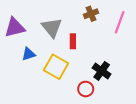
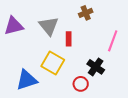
pink line: (120, 22) -> (113, 41), moved
blue triangle: (28, 54) -> (27, 80), moved, size x1.6

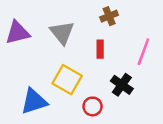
red rectangle: (69, 39) -> (100, 49), moved
red circle: (81, 84) -> (93, 106), moved

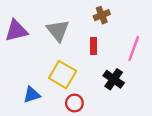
blue triangle: (34, 101) -> (32, 95), size x0.7
red circle: (93, 106) -> (74, 103), moved

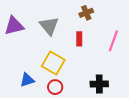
black cross: (114, 79) -> (99, 84), moved, turned -36
red circle: (74, 103) -> (55, 87), moved

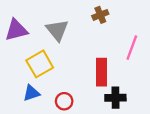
red rectangle: (79, 39) -> (101, 72), moved, size x1.6
yellow square: (53, 63) -> (40, 64), moved, turned 30

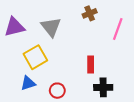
pink line: (132, 48) -> (118, 29), moved
red rectangle: (101, 72) -> (91, 64), size x0.7

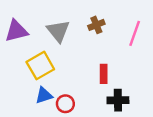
brown cross: (90, 13) -> (96, 25), moved
blue triangle: (28, 83) -> (44, 95), moved

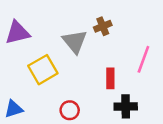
gray triangle: (58, 31) -> (75, 42), moved
pink line: (135, 33) -> (143, 59), moved
blue triangle: (44, 95) -> (14, 109), moved

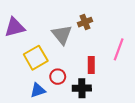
black cross: (126, 106) -> (82, 88), moved
blue triangle: (14, 109) -> (38, 90), moved
red circle: (70, 110) -> (58, 77), moved

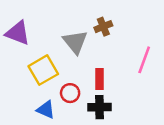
purple triangle: (15, 27) -> (18, 33), turned 35
red rectangle: (91, 65) -> (99, 79), moved
blue triangle: (38, 90) -> (46, 110), turned 42

